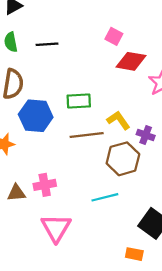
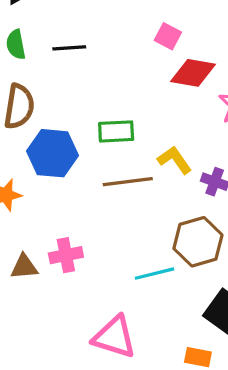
brown hexagon: (123, 159) -> (198, 242), moved
pink triangle: (56, 228) -> (114, 337), moved, turned -44

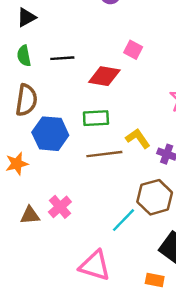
red diamond: (193, 73) -> (104, 76), moved
pink cross: (66, 255) -> (60, 207), turned -30
cyan line: (155, 274) -> (124, 220), turned -32

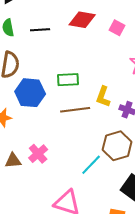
pink square: (133, 50) -> (117, 28), moved
red diamond: (104, 76) -> (82, 20), moved
yellow L-shape: (138, 138) -> (103, 97), turned -125

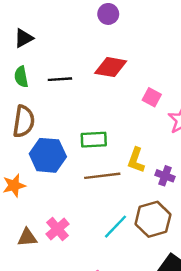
pink square: (117, 28) -> (152, 97), moved
cyan line: (91, 165) -> (115, 227), moved

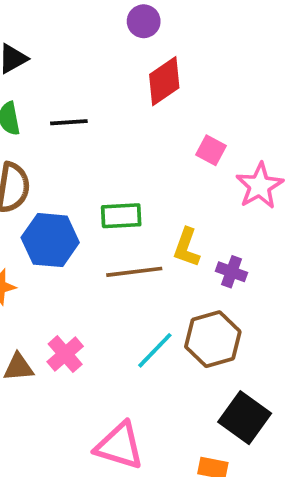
red diamond: (111, 67) -> (164, 81), moved, turned -44

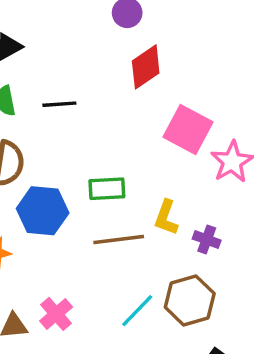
pink square: (211, 150) -> (188, 130), size x1.8

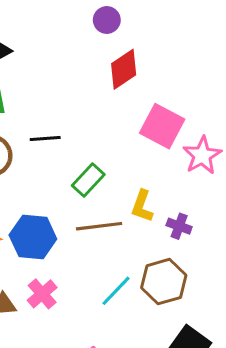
black line: (59, 104) -> (45, 138), moved
green rectangle: (107, 189) -> (88, 180), turned -44
blue hexagon: (43, 211) -> (33, 237), moved

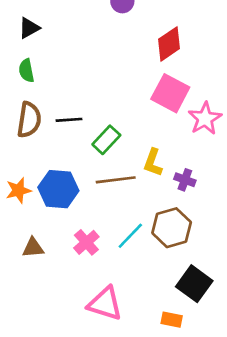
red diamond: (124, 69) -> (169, 44), moved
black line: (45, 138) -> (69, 120), moved
pink cross: (42, 294) -> (86, 242), moved

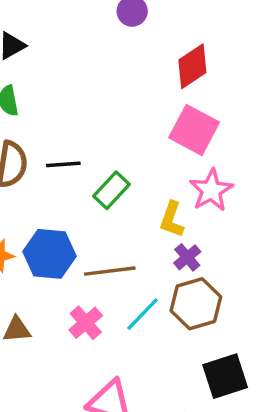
pink star: (205, 118) -> (211, 190), moved
brown line: (116, 180) -> (110, 271), moved
purple cross: (185, 180) -> (187, 257), moved, turned 30
black square: (194, 284) -> (225, 376), turned 36

